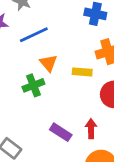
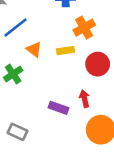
green cross: (33, 85) -> (13, 74), moved

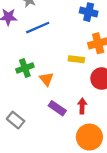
orange triangle: (34, 49) -> (46, 79), moved

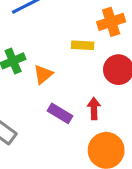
orange triangle: (46, 79) -> (43, 74), turned 32

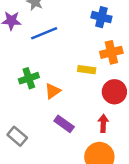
red arrow: (94, 109) -> (103, 123), moved

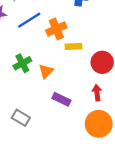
orange cross: (111, 52) -> (56, 29), moved

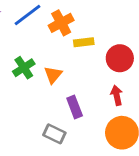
purple rectangle: (61, 99) -> (75, 107), turned 48
gray rectangle: (21, 118) -> (54, 134), moved

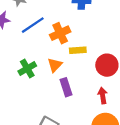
orange triangle: (53, 75) -> (55, 65), moved
purple rectangle: (75, 107) -> (66, 87), moved

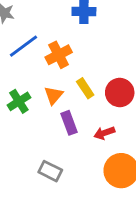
yellow rectangle: (78, 50) -> (85, 88), moved, turned 63
red arrow: (103, 96) -> (104, 133), moved, turned -98

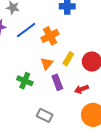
yellow rectangle: (85, 88) -> (68, 59), turned 64
green cross: (19, 101) -> (25, 81), moved, turned -35

